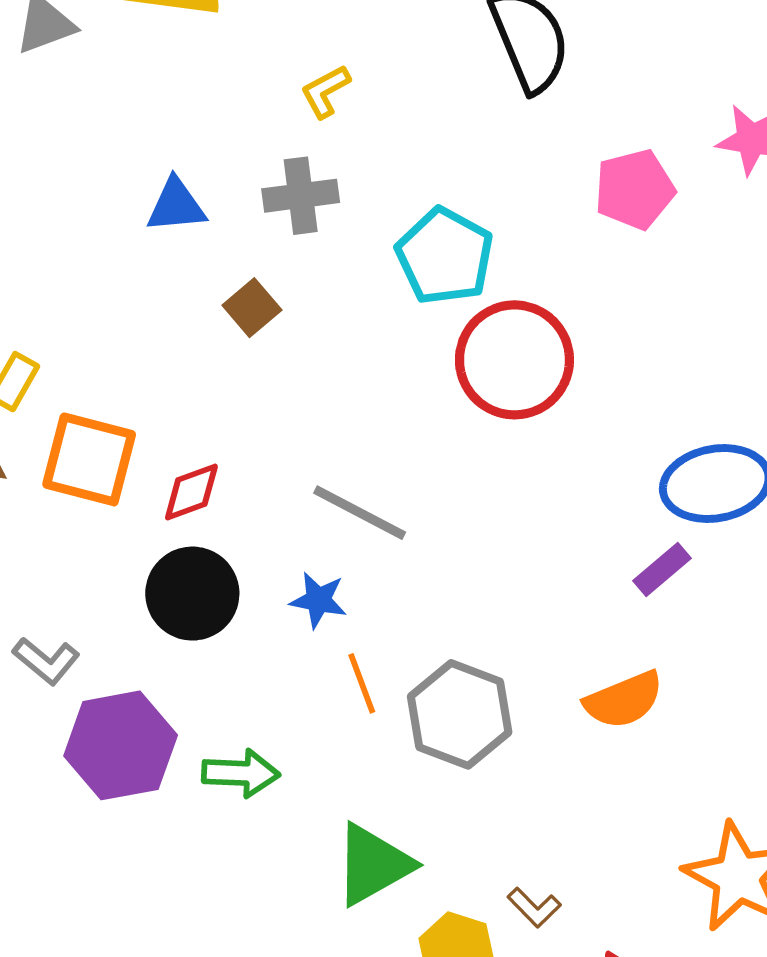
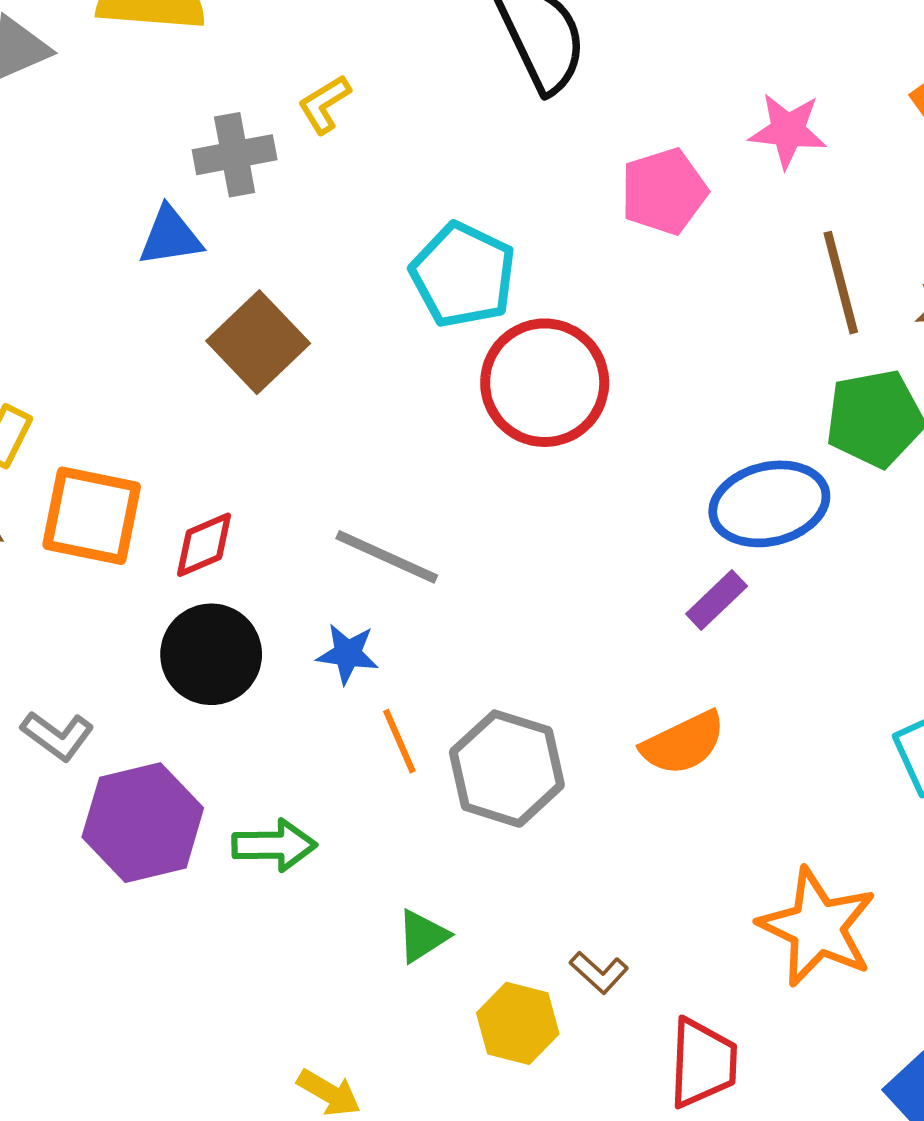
gray cross: (301, 196) -> (235, 155), moved
brown square: (252, 308) -> (258, 342), size x1.6
green triangle: (373, 865) -> (423, 936), size x0.6

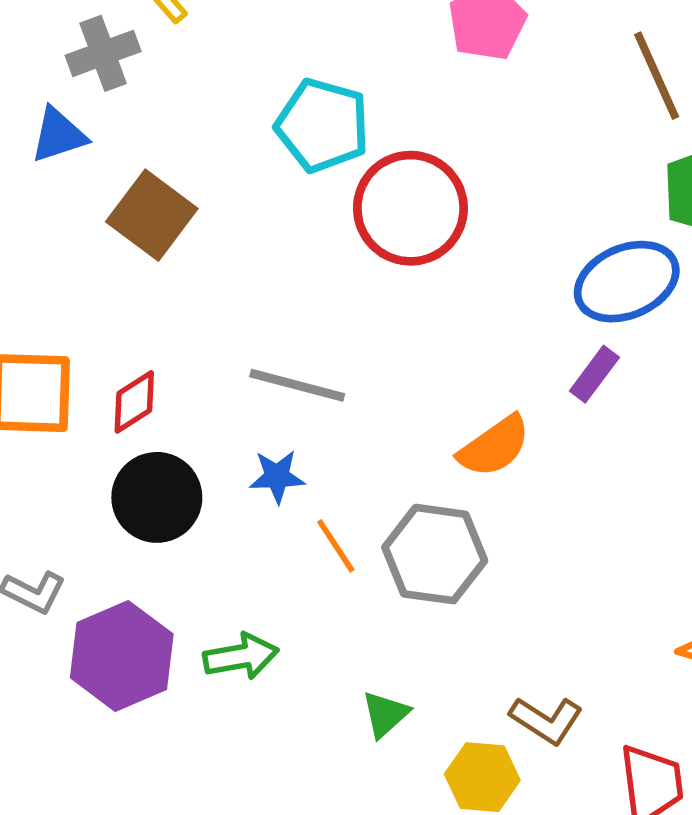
orange semicircle: (683, 743) -> (494, 446), moved
brown L-shape: (599, 972) -> (546, 720), size x1.4

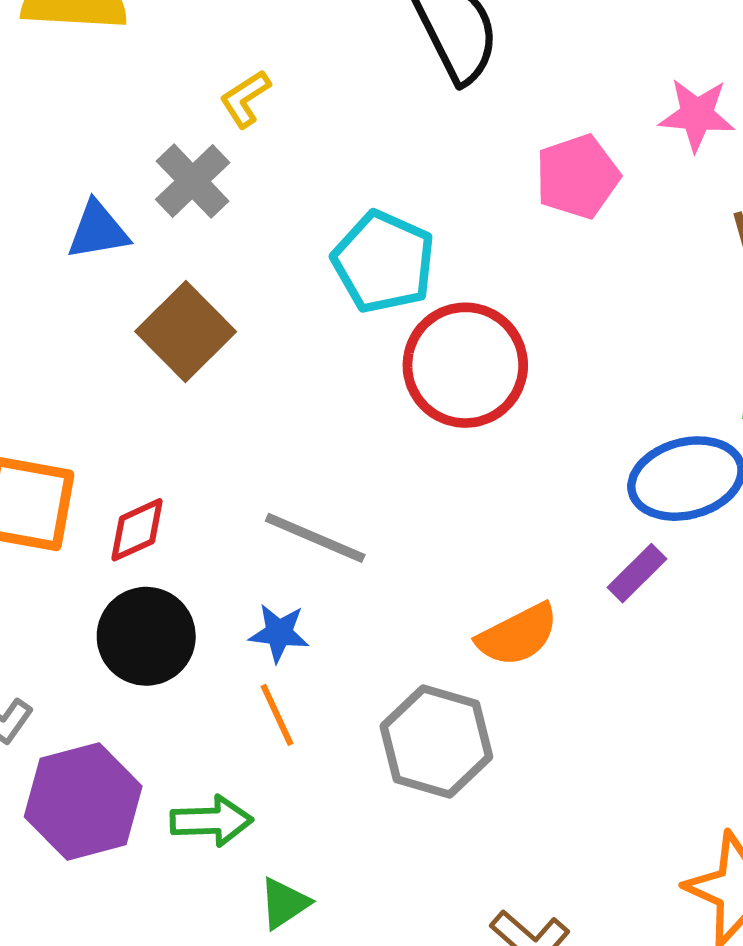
gray cross: (103, 53) -> (193, 181), moved, turned -32
orange line: (336, 546) -> (277, 715), moved
green triangle: (385, 714) -> (284, 903), moved

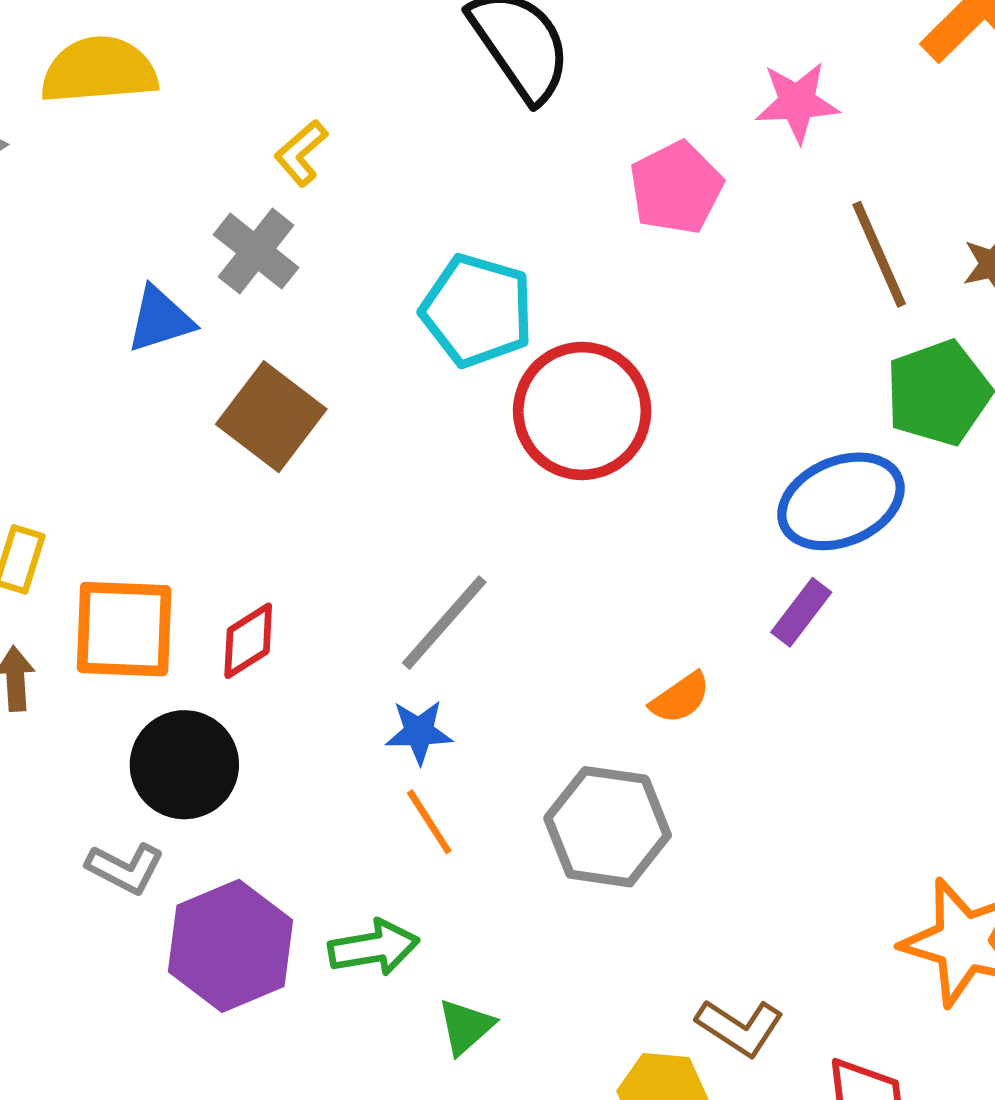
gray line: (315, 538) -> (444, 623), turned -64
orange semicircle: (518, 635) -> (680, 698), size x0.7
black circle: (146, 636) -> (184, 765), moved

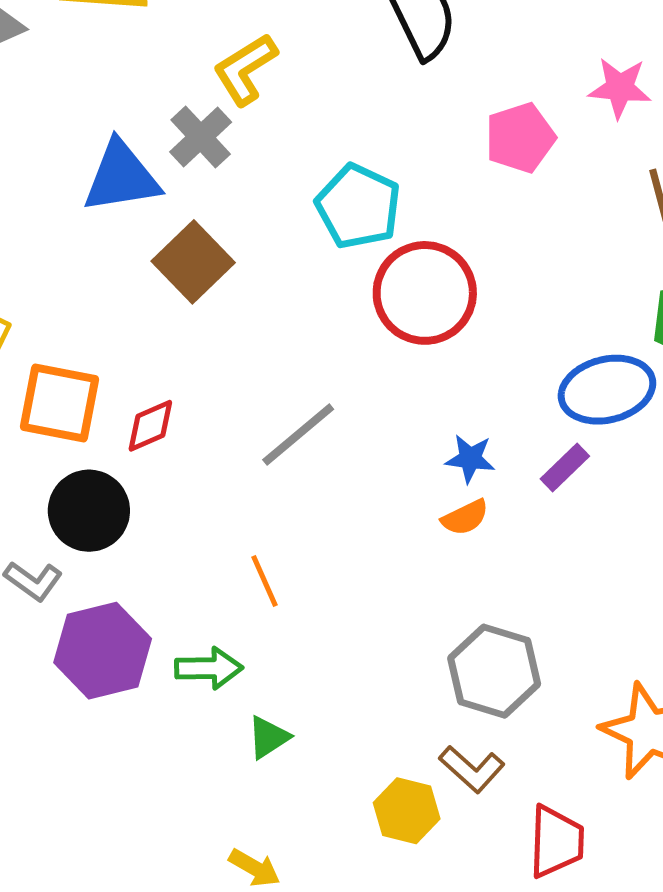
yellow L-shape: (301, 153) -> (245, 69), size x1.5
blue triangle: (160, 319) -> (121, 177), size x1.5
blue star: (419, 732) -> (470, 459), moved
gray hexagon: (608, 827) -> (494, 671), moved

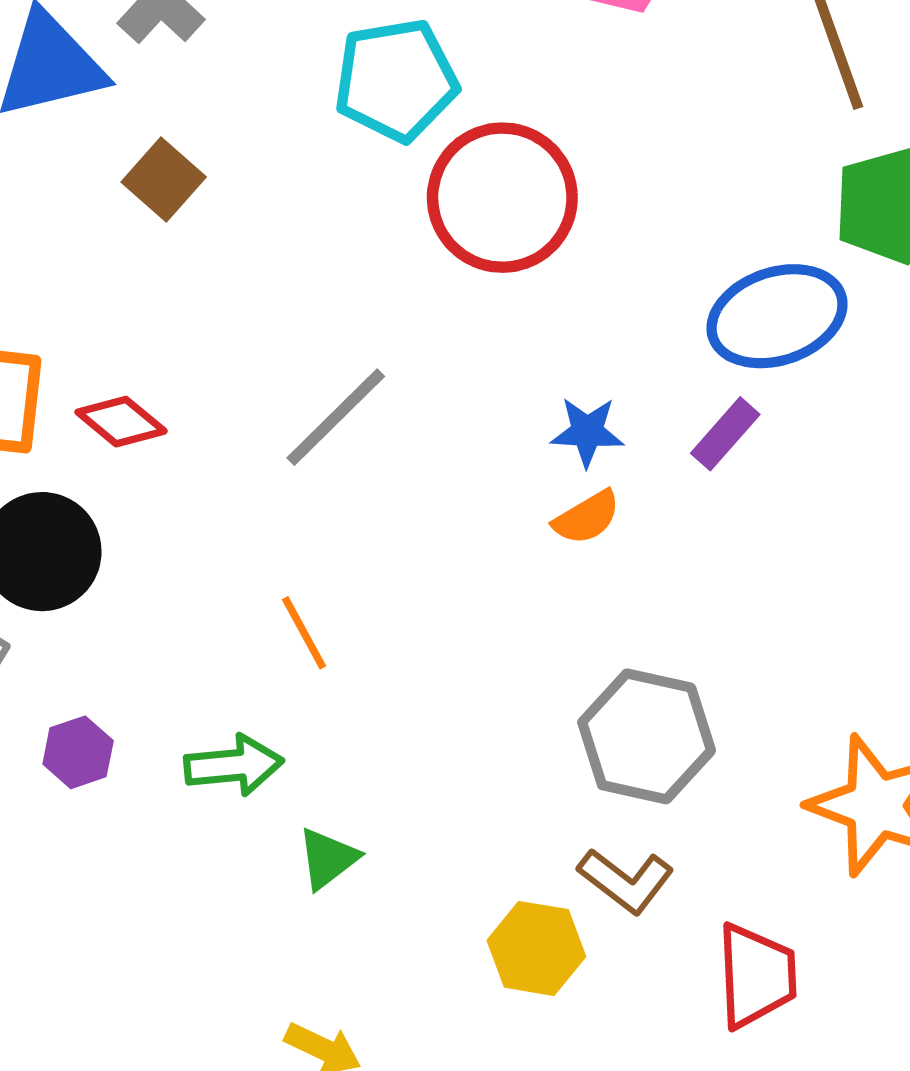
cyan pentagon: (358, 206) -> (396, 80), turned -30
brown square: (193, 262) -> (164, 180), size x0.7
red diamond: (150, 426) -> (121, 422), turned 68
purple hexagon: (103, 651) -> (78, 752), size x0.5

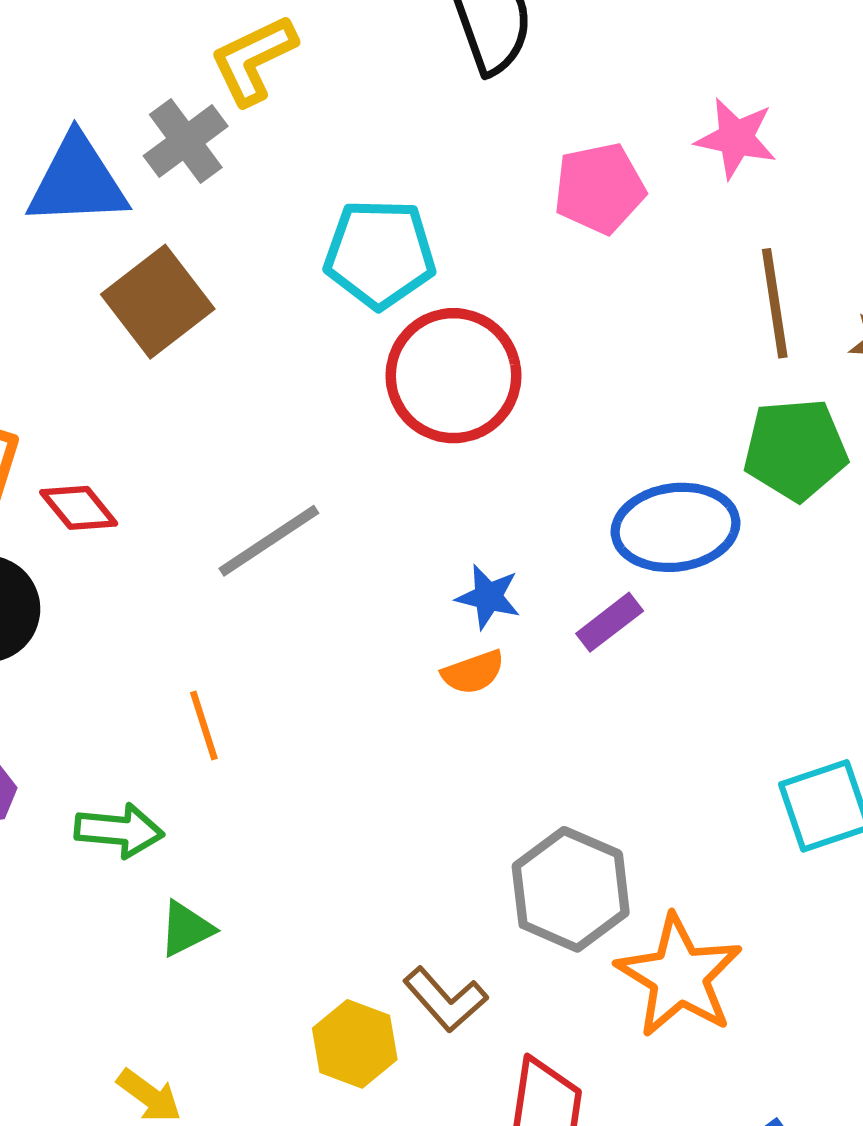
brown square: (164, 180) -> (158, 302), size x1.5
gray hexagon: (647, 736) -> (571, 889), moved

